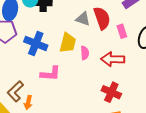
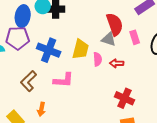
gray triangle: (83, 19) -> (109, 39), moved
red arrow: (113, 59) -> (117, 63), moved, size x0.6
brown L-shape: (15, 91) -> (29, 81), moved

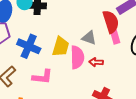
red semicircle: (115, 24) -> (111, 22), moved
pink semicircle: (98, 59) -> (77, 57), size x1.6

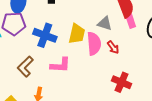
red arrow: (96, 62) -> (113, 47), turned -128

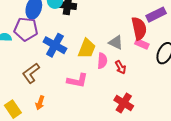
pink rectangle: (131, 21) -> (142, 44), turned -56
pink semicircle: (94, 44) -> (102, 61), size x0.7
pink L-shape: (60, 65) -> (77, 81), moved

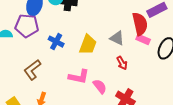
blue cross: (55, 45) -> (56, 42), size x0.7
pink semicircle: (102, 61) -> (100, 86), moved, turned -42

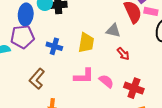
pink rectangle: (143, 39) -> (151, 11), moved

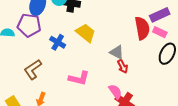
gray triangle: (113, 31) -> (117, 52), moved
yellow trapezoid: (86, 43) -> (86, 33), moved, turned -75
pink semicircle: (106, 81) -> (115, 92), moved

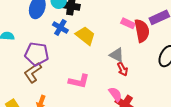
purple pentagon: (29, 25) -> (37, 54), moved
pink rectangle: (160, 32) -> (128, 23), moved
blue cross: (58, 42) -> (60, 27), moved

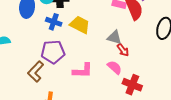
purple pentagon: (37, 54) -> (53, 52), moved
pink semicircle: (115, 94) -> (115, 67), moved

